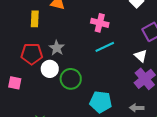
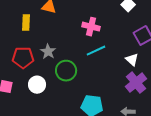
white circle: (50, 69) -> (37, 85), moved
green circle: (71, 79) -> (66, 71), moved

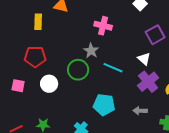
cyan line: (96, 51) -> (113, 68), moved, turned 48
gray star: (48, 52) -> (91, 51), moved

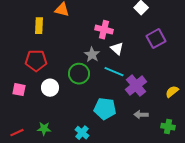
white triangle: (144, 59) -> (117, 49), moved
purple cross: (148, 82) -> (136, 86), moved

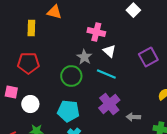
purple square: (156, 39) -> (148, 57), moved
purple cross: (136, 86) -> (109, 104), moved
white circle: (50, 88) -> (30, 104), moved
cyan pentagon: (105, 109) -> (68, 111), moved

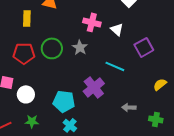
white triangle: (109, 51) -> (117, 29), moved
cyan line: (106, 74) -> (115, 66), moved
green circle: (71, 76) -> (52, 48), moved
purple cross: (109, 104) -> (94, 87), moved

